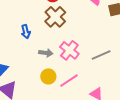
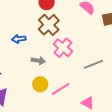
blue arrow: (26, 32) -> (19, 39), turned 96
pink cross: (69, 50) -> (63, 48), moved

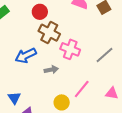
blue arrow: (19, 39) -> (26, 56), size x1.5
yellow circle: (40, 84) -> (62, 102), moved

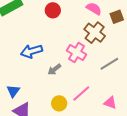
brown cross: (49, 33) -> (95, 33), moved
gray arrow: (51, 70) -> (54, 69), turned 144

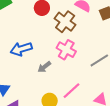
brown cross: (95, 33) -> (65, 22), moved

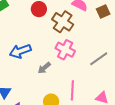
pink line: (71, 91) -> (72, 90), turned -42

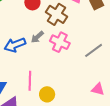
gray arrow: (44, 68) -> (37, 37), moved
pink line: (72, 90) -> (30, 81), moved

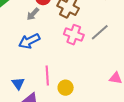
gray arrow: (37, 37) -> (33, 14), moved
gray line: (94, 50) -> (100, 32), moved

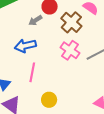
pink line: (47, 76) -> (32, 72), moved

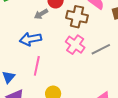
brown cross: (71, 22) -> (77, 17), turned -30

